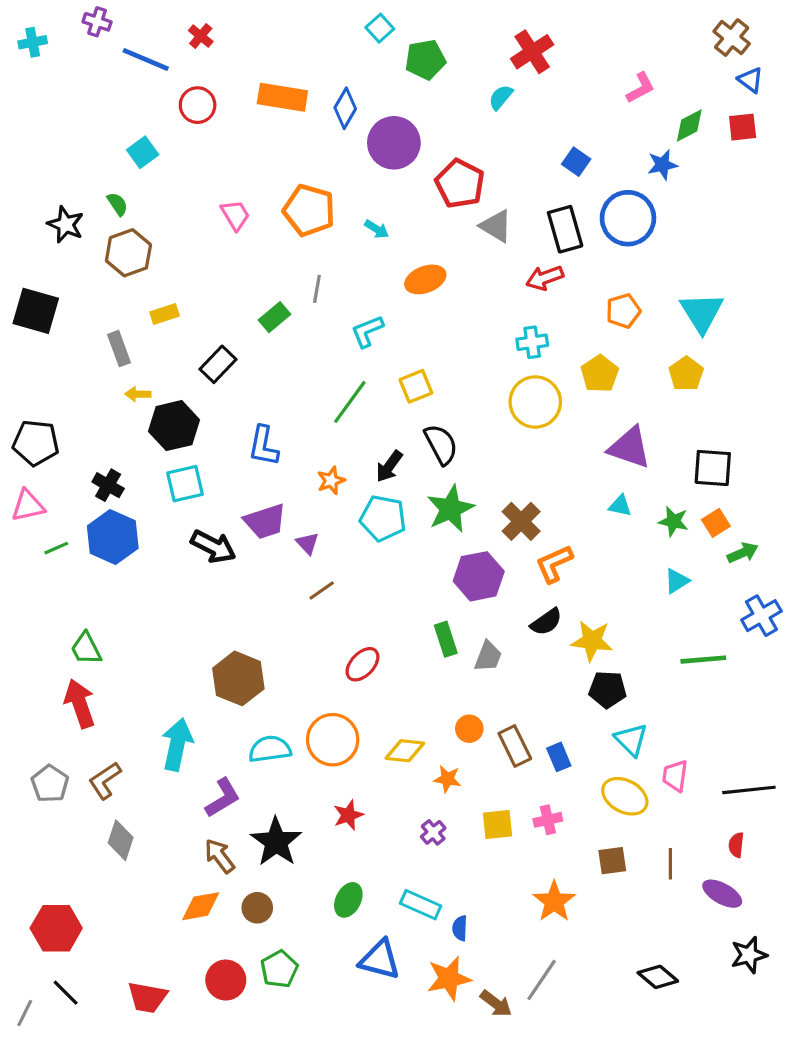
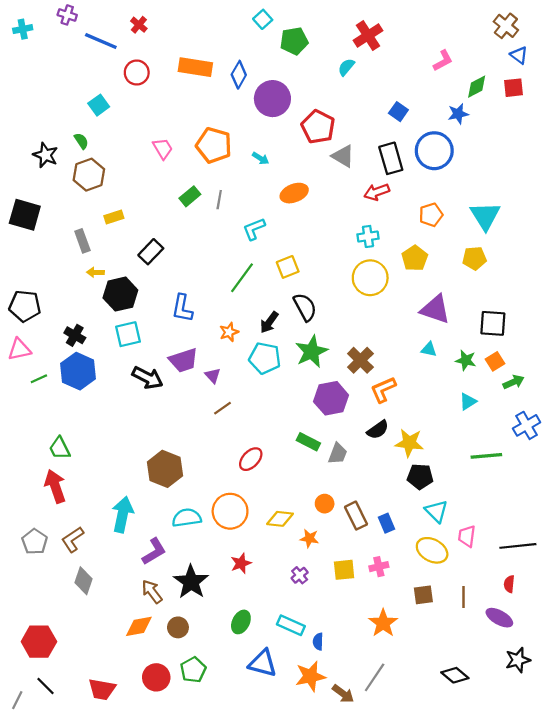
green rectangle: (275, 317) -> (190, 196), moved
yellow pentagon: (686, 374) -> (474, 258), turned 30
green rectangle: (446, 639) -> (308, 442), turned -45

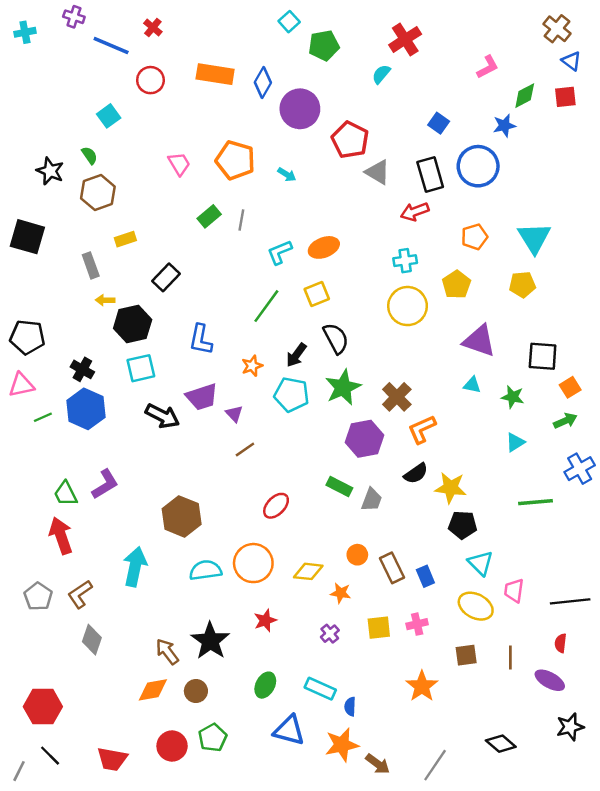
orange ellipse: (294, 193) -> (324, 247), moved
orange square: (495, 361) -> (570, 387), moved
purple L-shape: (154, 551) -> (105, 484), moved
gray line: (375, 677) -> (435, 765), moved

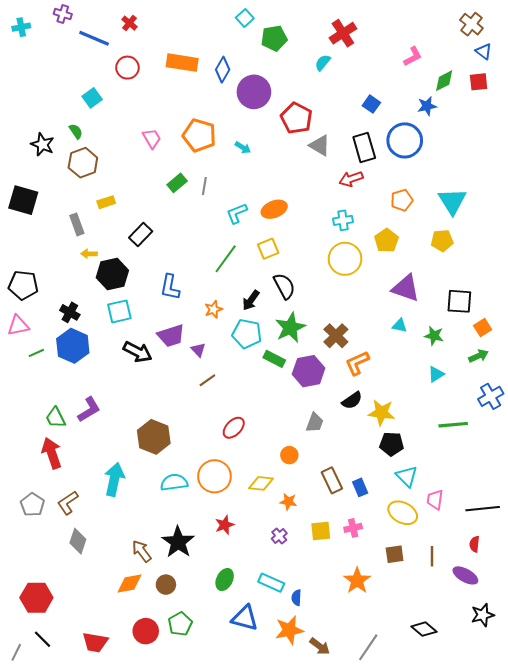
green rectangle: (339, 487) -> (274, 359), moved
orange circle: (357, 555) -> (289, 455), moved

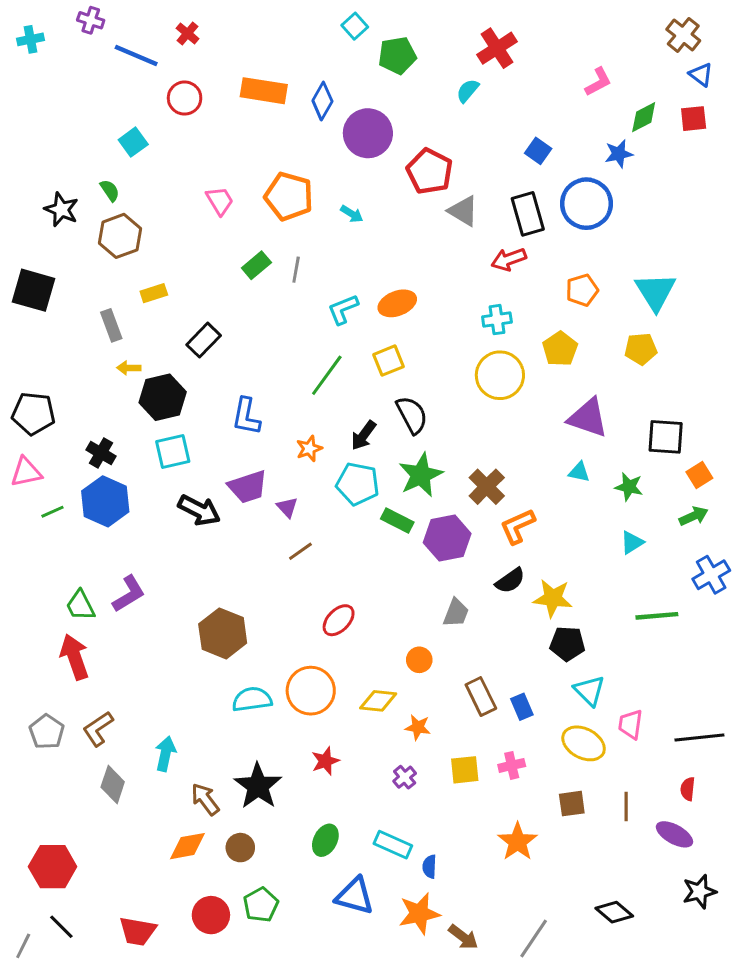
cyan arrow: (114, 479) -> (165, 754), moved, size x0.7

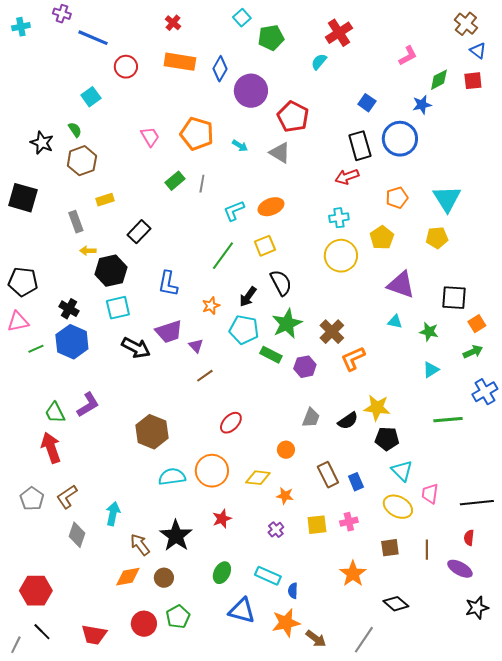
red cross: (187, 33) -> (173, 23), moved
gray triangle: (463, 211) -> (280, 153), moved
purple hexagon: (447, 538) -> (305, 367), size x0.7
black semicircle: (510, 581) -> (348, 421), moved
black diamond: (614, 912) -> (396, 604), moved

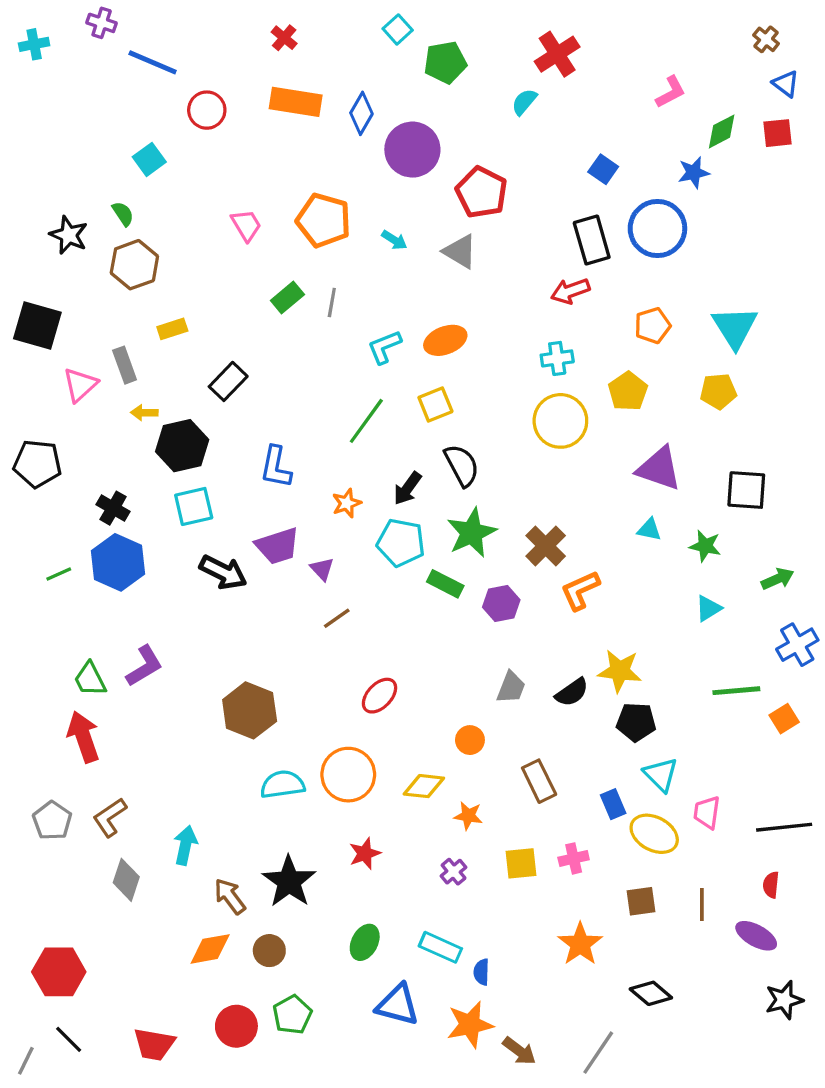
brown cross: (466, 24) -> (766, 39), size x0.7
pink triangle: (18, 322) -> (80, 385), moved, turned -30
orange square: (477, 324) -> (784, 719), moved
blue rectangle: (356, 482) -> (613, 804), moved

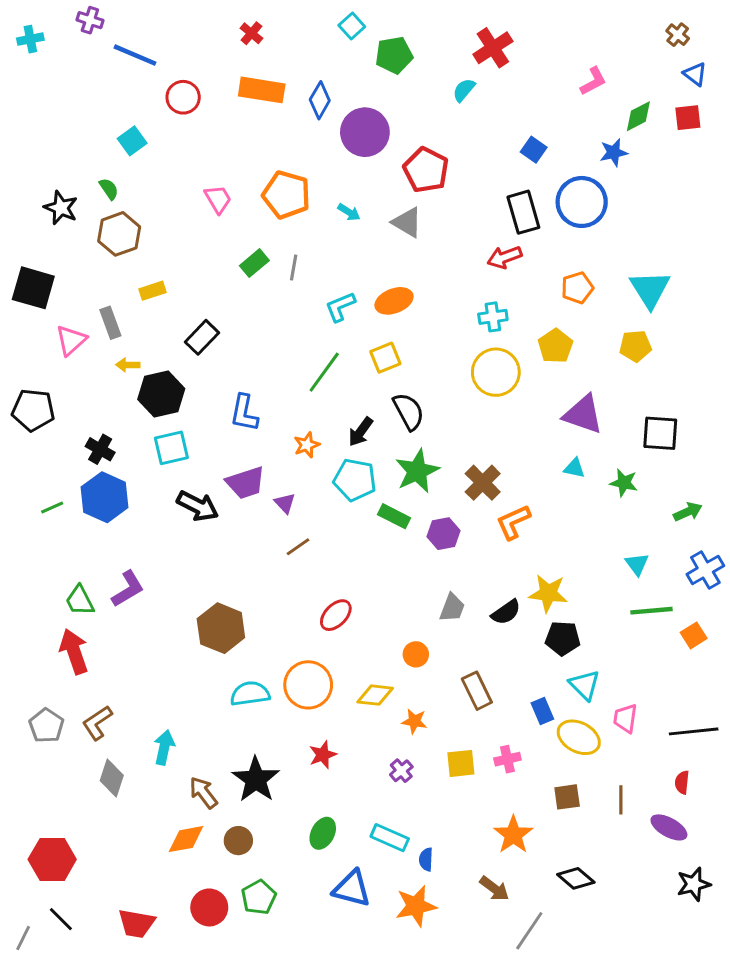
cyan triangle: (708, 608) -> (637, 564), moved, turned -35
brown arrow: (519, 1051) -> (494, 889), moved

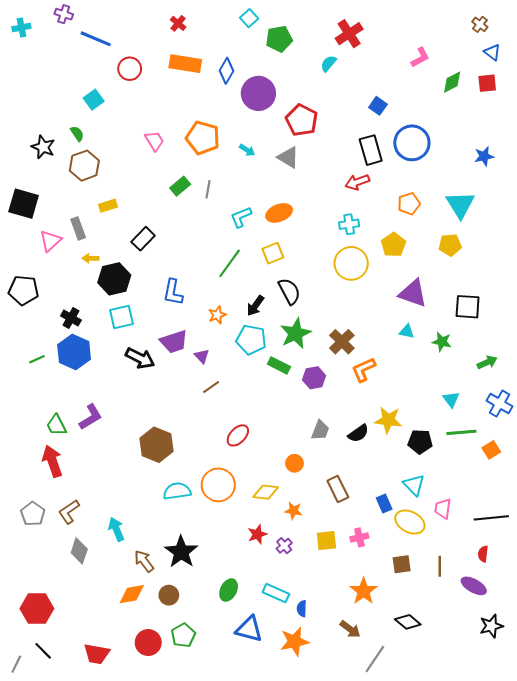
blue star: (614, 153) -> (484, 156), moved
blue cross: (705, 570) -> (500, 404), turned -30
black pentagon: (563, 638) -> (420, 442), moved
cyan arrow: (164, 747) -> (116, 529), turned -35
red star: (323, 755) -> (257, 534), moved

